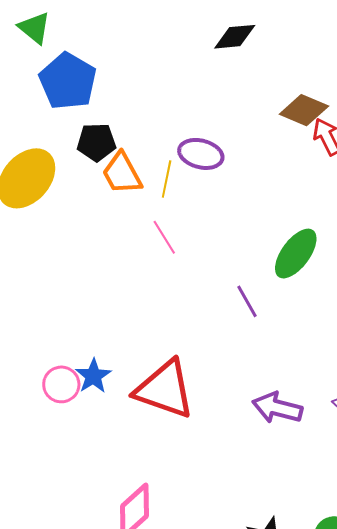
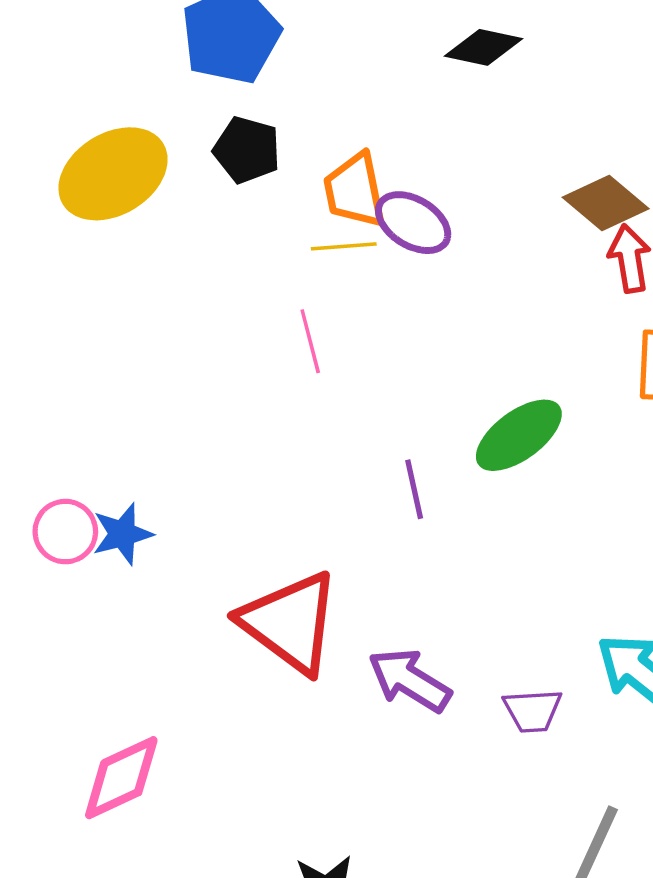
black diamond: (235, 37) -> (484, 47), moved
orange trapezoid: (122, 173) -> (355, 190), moved
yellow line: (167, 179) -> (344, 246), turned 57
red triangle: (165, 389) -> (290, 622), moved

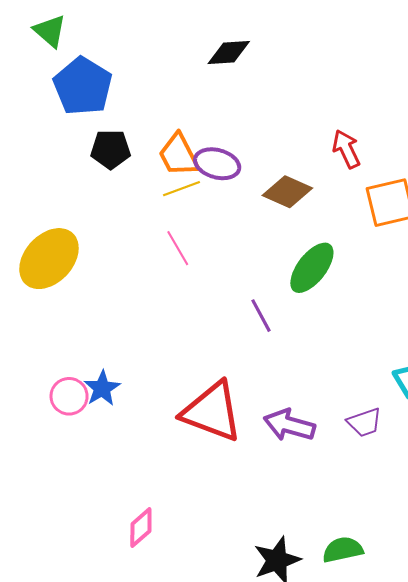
yellow ellipse: (113, 174) -> (49, 259), moved
brown diamond: (606, 203) -> (287, 192), moved
pink diamond: (121, 778) -> (141, 527), size x0.7

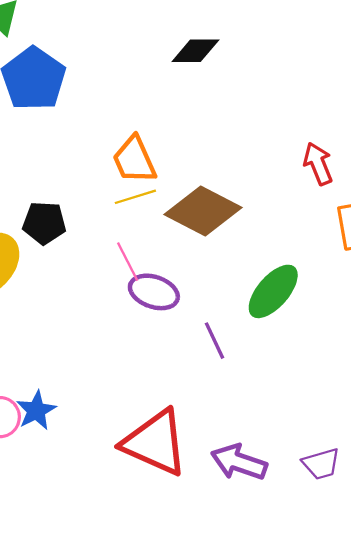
black pentagon: (111, 149) -> (44, 223), moved
purple ellipse: (217, 164) -> (154, 292), moved
brown diamond: (287, 192) -> (203, 211), moved, size x1.4

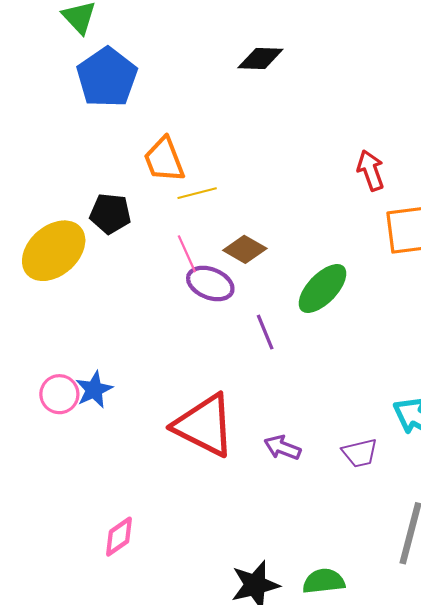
orange trapezoid: (134, 160) -> (164, 160), moved
brown diamond: (203, 211) -> (245, 249), moved, size x0.6
purple arrow: (239, 462) -> (282, 448), size x0.7

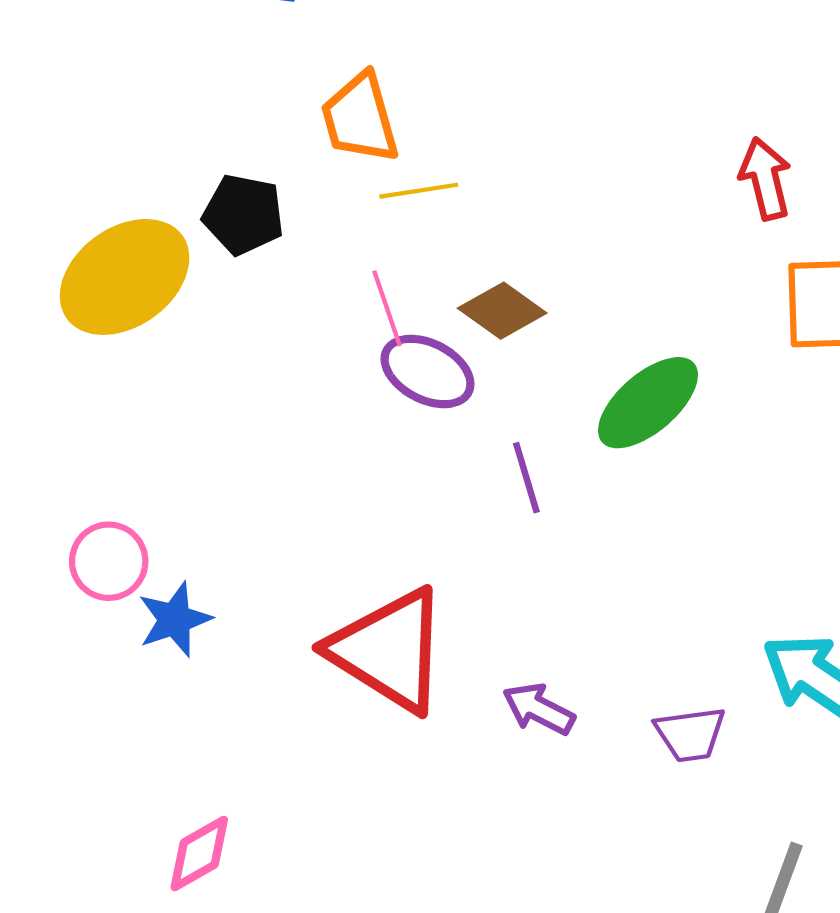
blue star: (94, 390) -> (175, 619), moved

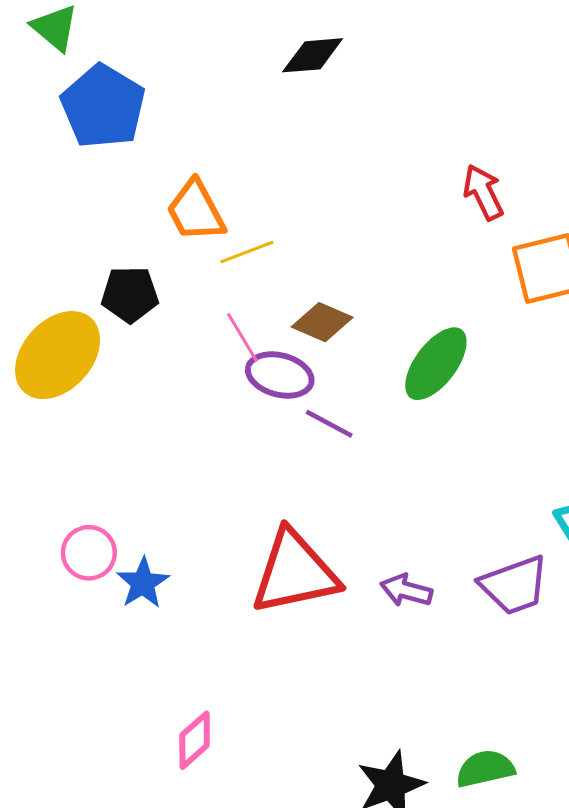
purple line: (526, 478) -> (329, 424), moved, turned -33
red triangle: (389, 650) -> (295, 572), turned -32
purple trapezoid: (690, 734) -> (514, 585), size x1.4

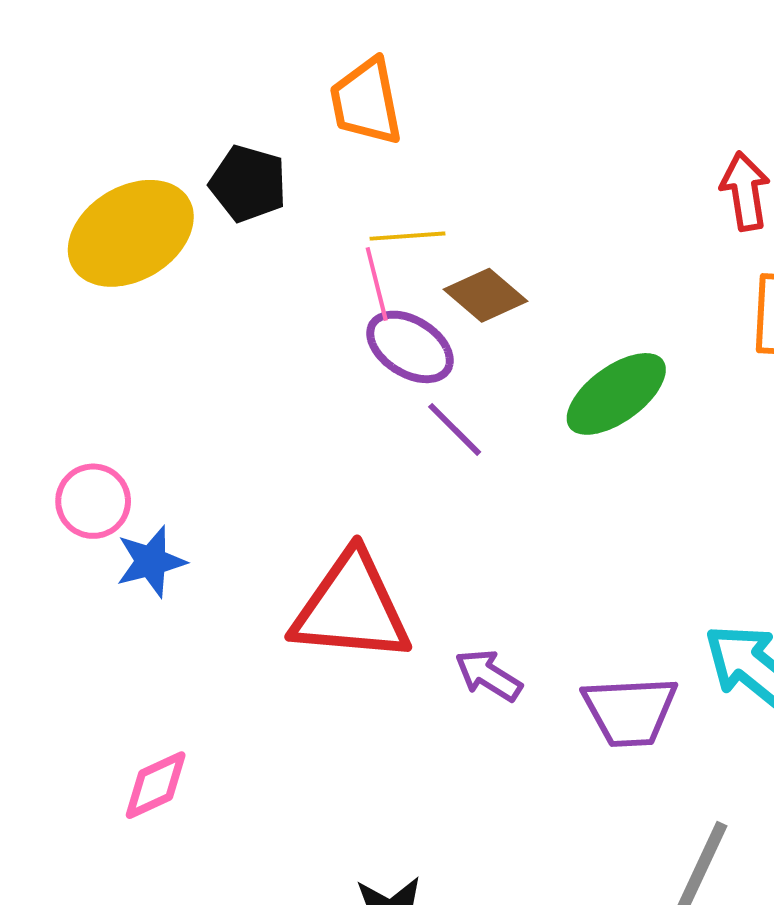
yellow line: (247, 252) -> (408, 236), moved

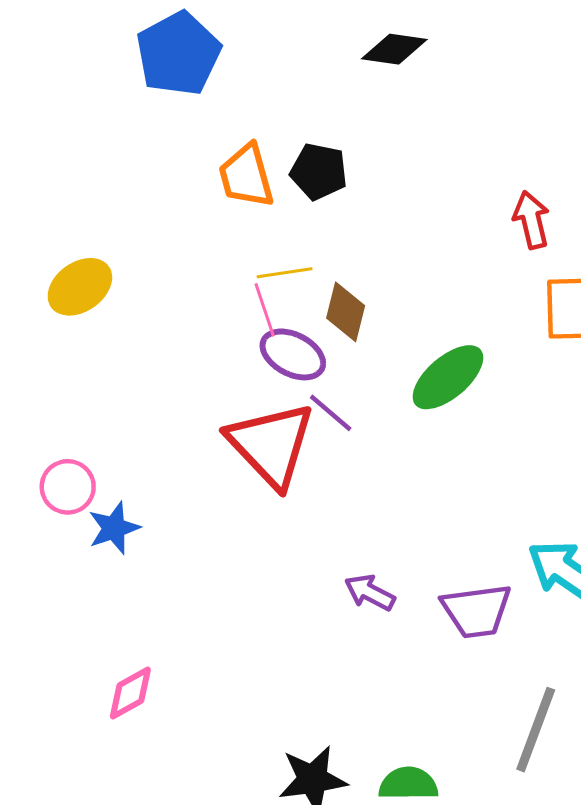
black pentagon: (248, 184) -> (319, 171), moved
yellow ellipse: (131, 233) -> (80, 287), size x0.7
brown diamond: (486, 295) -> (346, 312), turned 68
red triangle: (351, 608) -> (271, 445), moved, turned 46

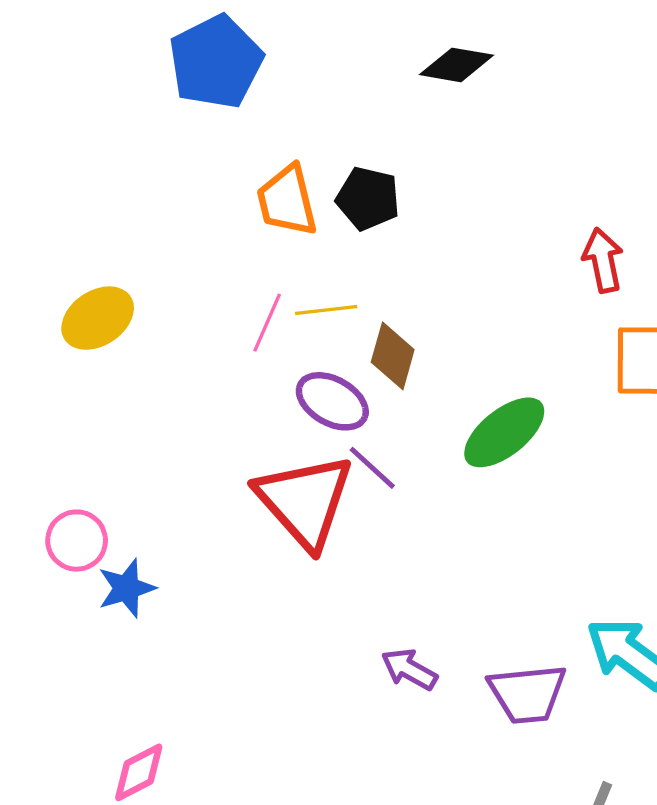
pink line: (265, 310) -> (267, 323), moved, turned 40

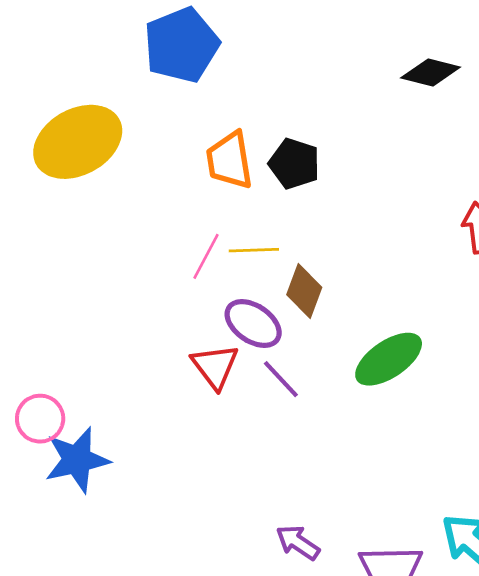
black diamond: (456, 65) -> (431, 72), moved
yellow ellipse: (98, 318) -> (78, 142), moved, size x1.5
red triangle: (305, 501) -> (215, 366), moved, size x0.6
blue star: (127, 588) -> (77, 460), size x1.4

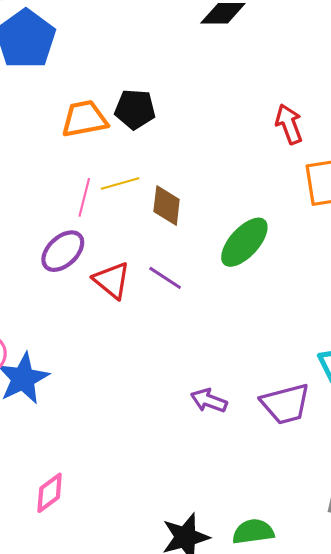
orange trapezoid: (229, 160) -> (84, 119), turned 102
purple ellipse: (253, 323) -> (63, 251), moved, turned -63

